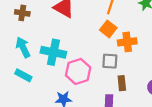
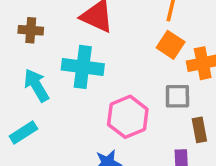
cyan cross: (53, 52) -> (83, 67), moved
cyan rectangle: (23, 75) -> (23, 132), moved, turned -56

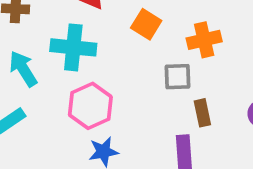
orange square: (171, 45) -> (146, 24), moved
pink hexagon: (128, 117) -> (90, 106), moved

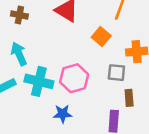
cyan cross: (73, 47) -> (39, 81), moved
pink hexagon: (90, 106) -> (74, 78), moved

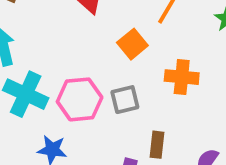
gray square: (116, 73) -> (125, 100), moved, turned -30

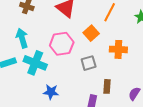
pink hexagon: (80, 99) -> (62, 44), moved

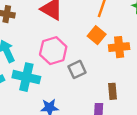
orange square: (91, 33) -> (97, 35), moved
gray square: (89, 63) -> (77, 69), moved

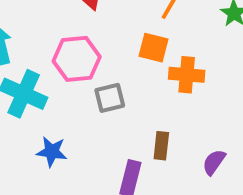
orange square: (97, 35) -> (153, 48), turned -36

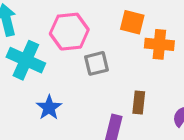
blue star: (52, 152) -> (49, 108), turned 30

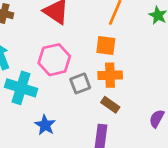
orange cross: (159, 44) -> (110, 75), moved
brown rectangle: (139, 103) -> (110, 105), moved, turned -54

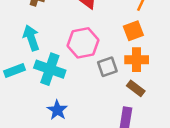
orange square: (106, 46) -> (133, 31), turned -30
blue star: (45, 125) -> (57, 110), moved

